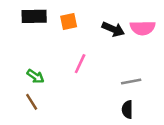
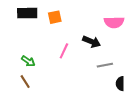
black arrow: (113, 29) -> (92, 42), moved
black semicircle: (127, 110) -> (120, 84), moved

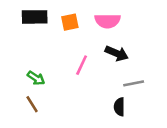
pink semicircle: (114, 22) -> (108, 21), moved
black semicircle: (120, 84) -> (119, 107), moved

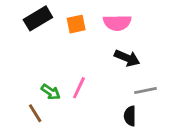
black rectangle: (35, 17) -> (38, 18), turned -30
pink line: (82, 65) -> (79, 88), moved
green arrow: (36, 78) -> (51, 92), moved

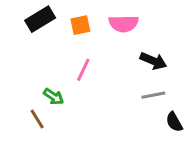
black arrow: (127, 58) -> (153, 61), moved
pink line: (79, 88) -> (83, 70), moved
black semicircle: (130, 116) -> (174, 122), moved, turned -30

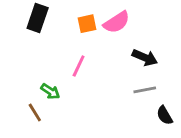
black rectangle: (40, 19) -> (38, 18), turned -40
pink semicircle: (124, 24) -> (117, 22), turned -32
orange square: (80, 25) -> (87, 24), moved

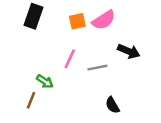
gray line: (145, 90) -> (97, 68), moved
brown line: (35, 113) -> (31, 100), turned 54
black semicircle: (165, 115) -> (112, 105), moved

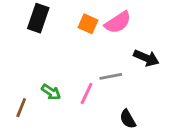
orange square: (77, 21) -> (88, 24), turned 36
pink line: (70, 59) -> (87, 93), moved
brown line: (31, 100) -> (21, 108), moved

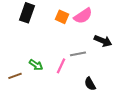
brown line: (21, 108) -> (15, 76), turned 48

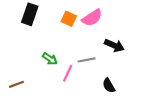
green arrow: (36, 65) -> (50, 59), moved
black semicircle: (90, 84) -> (109, 85), moved

